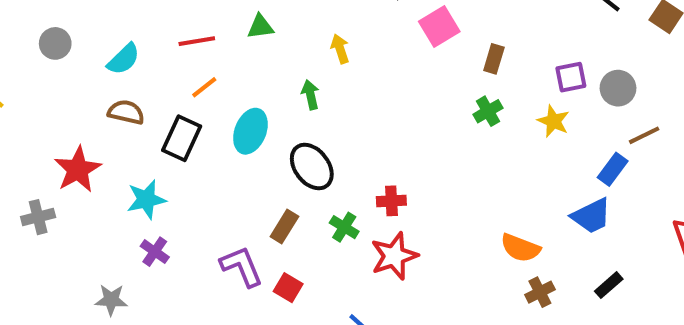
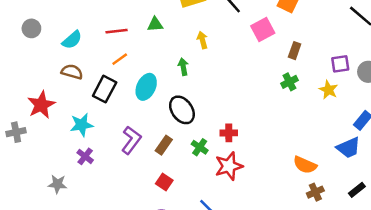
purple L-shape: (242, 266) -> (131, 140), moved, turned 56

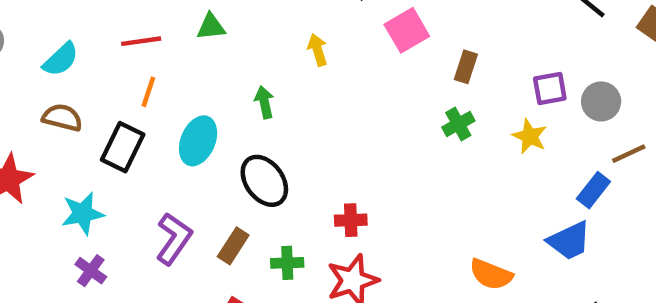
yellow arrow: (202, 40) -> (318, 50), moved
orange line: (120, 59) -> (148, 92), turned -35
green cross: (200, 147) -> (287, 263), moved, turned -35

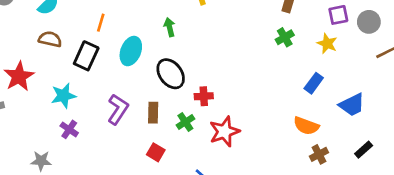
blue rectangle: (593, 190) -> (314, 83), moved
red cross: (351, 220) -> (204, 96), moved
brown rectangle: (233, 246) -> (153, 113), turned -30
green cross: (287, 263) -> (185, 122), turned -30

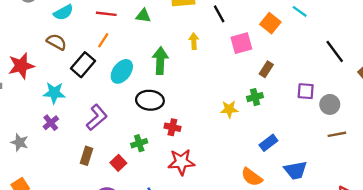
green arrow: (170, 27) -> (160, 61), size x1.6
yellow star: (327, 44) -> (229, 109), moved, turned 30
black ellipse: (171, 74) -> (150, 100), turned -64
brown rectangle: (153, 113) -> (87, 156), moved
green cross: (185, 122) -> (139, 143), moved

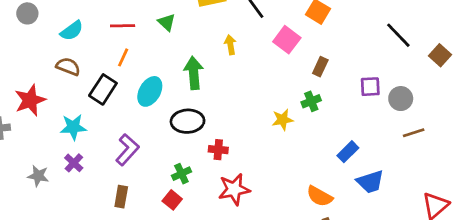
green triangle: (143, 16) -> (167, 22), turned 42
pink square: (241, 43) -> (287, 40), turned -30
gray star: (19, 142) -> (38, 176), moved
blue rectangle: (268, 143) -> (348, 152), moved
red square: (118, 163) -> (172, 200), moved

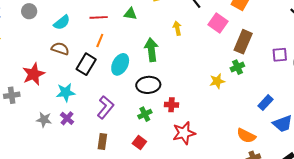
green triangle: (167, 22) -> (130, 14), turned -32
brown rectangle: (320, 67) -> (243, 42), size x1.6
green cross: (181, 174) -> (145, 114), moved
gray star: (38, 176) -> (44, 120), moved

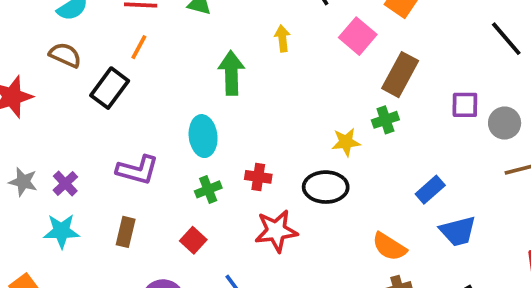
cyan ellipse: (120, 64) -> (203, 136), moved, turned -40
black ellipse: (148, 85) -> (326, 187), moved
cyan star: (66, 92) -> (61, 231), moved
purple L-shape: (105, 107) -> (137, 170), turned 60

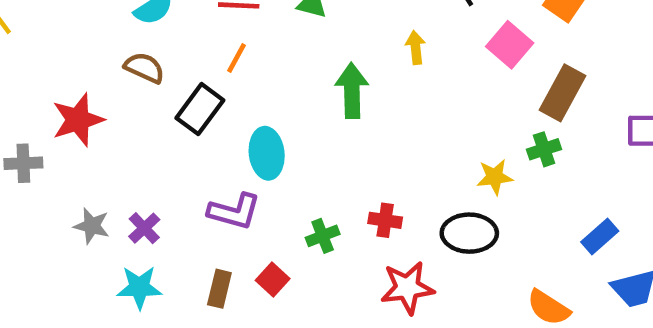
cyan ellipse: (203, 136) -> (267, 153), moved
red square: (193, 240) -> (273, 280), moved

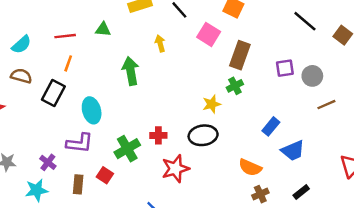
purple cross: (144, 228) -> (48, 162), moved
green cross: (323, 236) -> (127, 149), size x1.5

